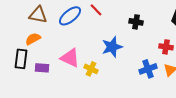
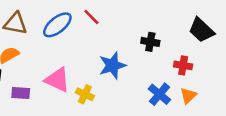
black cross: (136, 22) -> (150, 42), moved
blue cross: (148, 69) -> (159, 94), turned -30

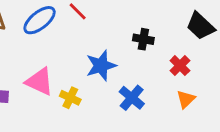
red cross: (183, 65) -> (180, 66), turned 36
blue cross: (159, 94) -> (132, 98), moved

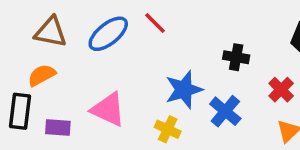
yellow cross: (70, 98) -> (168, 129), moved
blue cross: (132, 98) -> (225, 111), moved

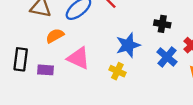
orange semicircle: (42, 75) -> (55, 36), moved
blue cross: (225, 111) -> (167, 57), moved

